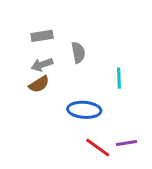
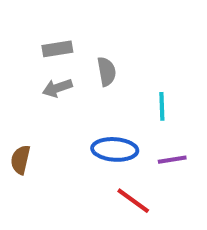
brown semicircle: (39, 84) -> (20, 160), moved, turned 135
purple line: (126, 143) -> (172, 160), moved

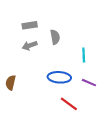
purple line: (172, 160) -> (89, 83), turned 32

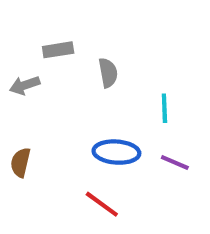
gray arrow: (30, 46) -> (25, 85), moved
red line: (69, 104) -> (102, 204), moved

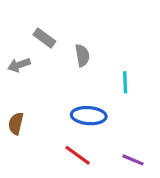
gray rectangle: (58, 50) -> (44, 38), turned 45
purple line: (175, 162) -> (133, 160), moved

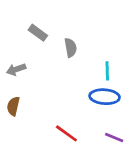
gray arrow: (19, 65) -> (16, 69), moved
blue ellipse: (89, 116) -> (105, 97), moved

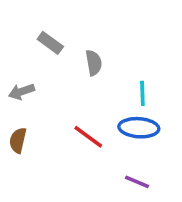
red line: (66, 133) -> (88, 137), moved
purple line: (114, 137) -> (137, 182), moved

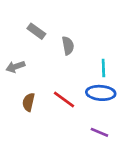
brown semicircle: (18, 140) -> (29, 102), moved

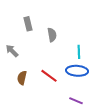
gray rectangle: (36, 31) -> (28, 24), turned 40
gray arrow: (15, 67) -> (12, 51), turned 64

